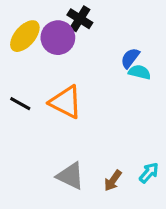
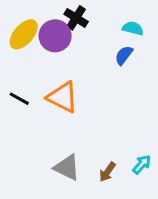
cyan semicircle: (140, 72) -> (133, 28), moved

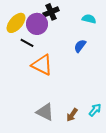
black cross: (76, 18) -> (51, 12), turned 35
blue semicircle: (124, 55) -> (80, 46), moved
black line: (19, 99) -> (27, 43), moved

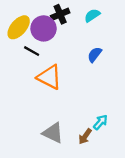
cyan semicircle: (89, 19) -> (92, 15), moved, turned -48
cyan arrow: (95, 110) -> (100, 122), moved

